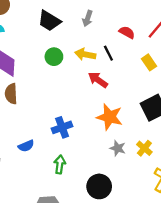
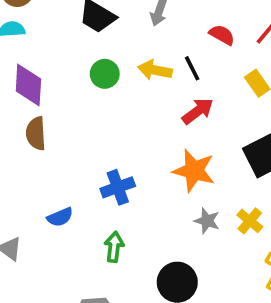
red arrow: (98, 80) -> (198, 111), moved, turned 108

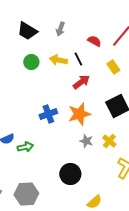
orange star: (194, 171) -> (79, 114), turned -30
blue cross: (118, 187) -> (48, 114), moved
green arrow: (114, 247) -> (25, 147), moved, turned 70

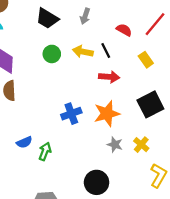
red arrow: (81, 82) -> (109, 77), turned 42
green arrow: (25, 147) -> (45, 151), turned -56

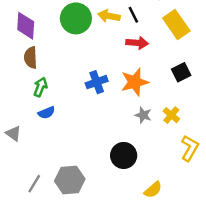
green circle: (52, 54) -> (76, 18), size x1.6
yellow rectangle: (146, 60) -> (176, 25), size x1.6
black square: (150, 104) -> (181, 72), size x0.7
green arrow: (45, 151) -> (40, 87), moved

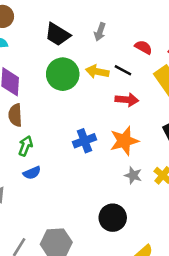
black line: (133, 15) -> (123, 70), turned -35

